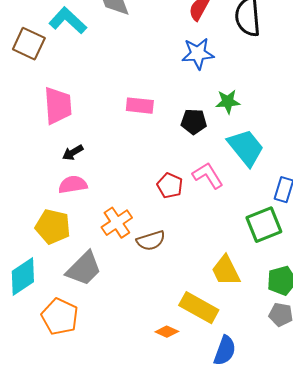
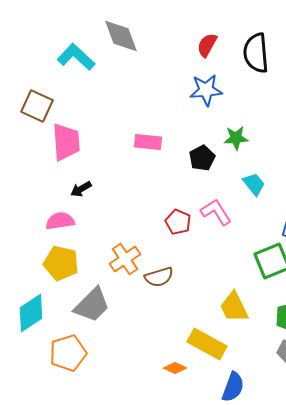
brown square: (29, 44) -> (37, 106), moved
black pentagon: (194, 122) -> (202, 158), turned -30
cyan trapezoid: (246, 148) -> (254, 184), size x0.6
pink semicircle: (73, 185) -> (60, 221), moved
orange pentagon: (60, 317) -> (68, 353), turned 30

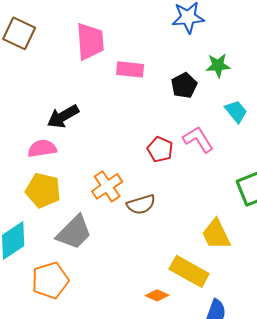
pink trapezoid: (66, 142) -> (90, 41), moved
black arrow: (81, 189) -> (63, 116), size x1.5

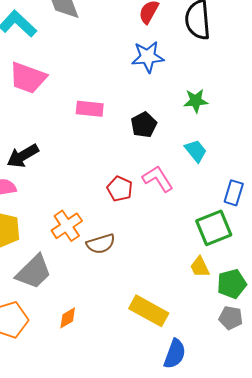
pink trapezoid: (90, 41) -> (28, 78), moved, turned 114
green star: (218, 65) -> (196, 101), moved
yellow trapezoid: (216, 234) -> (200, 267), moved, size x0.7
orange diamond: (157, 295) -> (68, 318), moved, turned -55

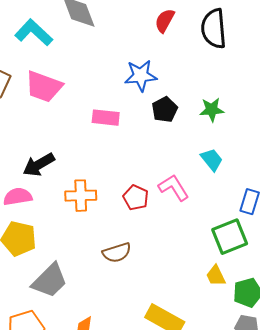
blue star: (148, 57) -> (141, 76), moved
black pentagon: (144, 125) -> (165, 110), moved
orange cross: (67, 226) -> (81, 196), moved, turned 32

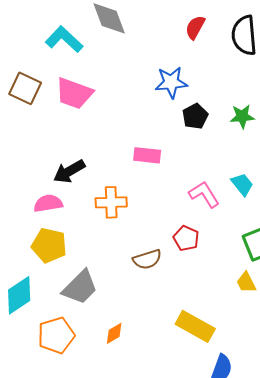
pink rectangle: (106, 118) -> (147, 155), moved
cyan trapezoid: (212, 160) -> (242, 184), moved
red pentagon: (136, 198) -> (186, 238), moved

